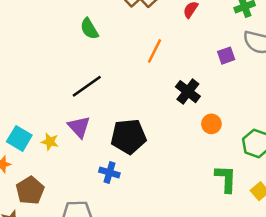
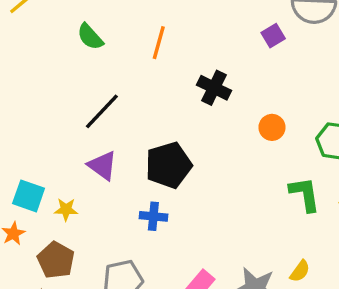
orange line: (155, 51) -> (159, 43), moved
black cross: (188, 92) -> (214, 88), moved
yellow star: (50, 142) -> (66, 209), moved

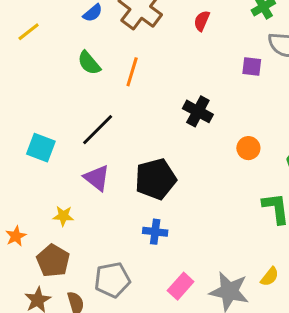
purple square: (273, 36) -> (252, 67), turned 36
orange line: (159, 43) -> (132, 72), moved
cyan square: (29, 196) -> (41, 148), moved
blue cross: (153, 216) -> (155, 232), moved

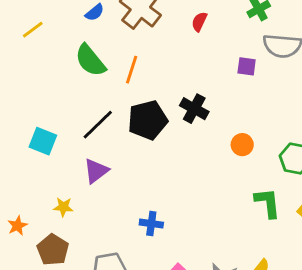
green semicircle: (89, 63) -> (90, 60), size x1.4
purple triangle: (97, 178) -> (96, 171), turned 44
black pentagon: (156, 179) -> (148, 120), moved

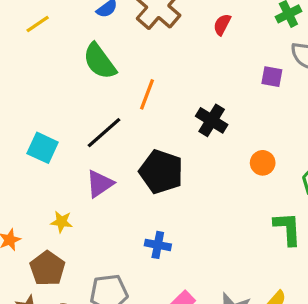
orange line: (132, 70) -> (147, 94), moved
black pentagon: (148, 120) -> (161, 172), moved, turned 30

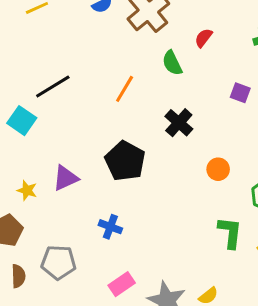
green semicircle: (100, 61) -> (172, 63), moved, size x0.7
black line: (104, 133) -> (53, 87), moved
purple triangle: (100, 184) -> (65, 178), moved

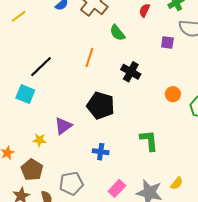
red semicircle: (204, 38) -> (145, 10), moved
orange circle: (218, 169) -> (173, 94), moved
green L-shape: (230, 233) -> (149, 140), moved

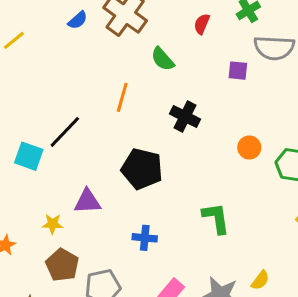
black line: (41, 67) -> (65, 132), moved
purple triangle: (63, 126) -> (87, 201), turned 36
brown pentagon: (32, 170) -> (62, 265), moved

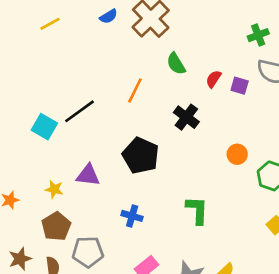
red semicircle: (202, 24) -> (214, 79), moved

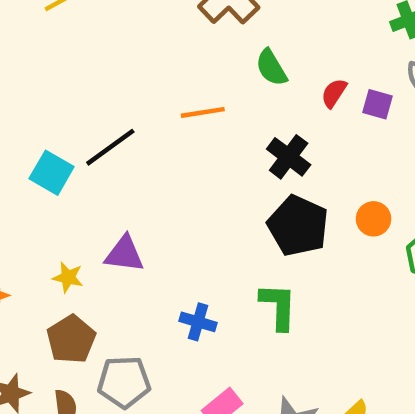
orange line: (135, 91) -> (203, 112), turned 55
black pentagon: (141, 156) -> (298, 226), moved
green L-shape: (197, 210) -> (278, 306), moved

